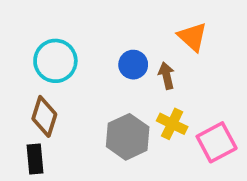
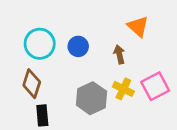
blue circle: (133, 65) -> (78, 46), moved
pink square: (217, 142) -> (155, 86), moved
black rectangle: (35, 159) -> (42, 115), moved

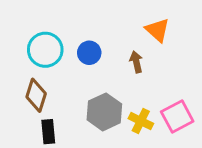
pink square: (155, 86) -> (177, 116), moved
yellow cross: (123, 89) -> (141, 121), moved

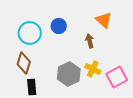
blue circle: (89, 53) -> (59, 26), moved
yellow cross: (141, 121) -> (93, 69), moved

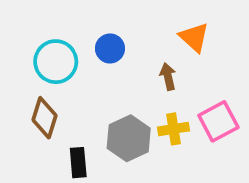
yellow cross: (93, 69) -> (174, 129), turned -35
pink square: (117, 77) -> (218, 121), moved
black rectangle: (32, 87) -> (78, 163), moved

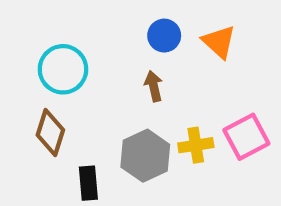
blue circle: (110, 48) -> (164, 36), moved
brown arrow: (168, 77) -> (154, 86), moved

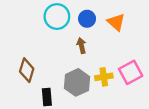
cyan circle: (63, 69) -> (57, 17), moved

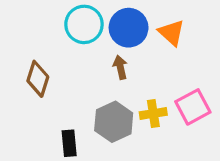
blue circle: (87, 19) -> (129, 28), size x1.5
brown diamond: (27, 70) -> (38, 79), moved

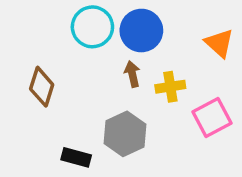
orange triangle: (171, 33) -> (219, 43), moved
yellow cross: (153, 114) -> (170, 87), moved
black rectangle: (69, 143) -> (76, 157), turned -70

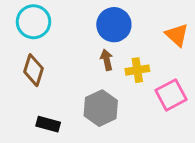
cyan circle: (92, 27) -> (33, 22), moved
black rectangle: (76, 157) -> (48, 124), moved

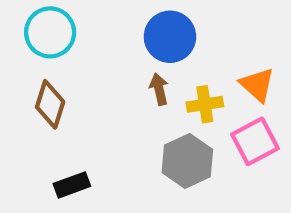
orange triangle: (177, 35) -> (257, 85), moved
gray hexagon: (101, 108) -> (187, 161), moved
black rectangle: (48, 124) -> (72, 185), turned -35

